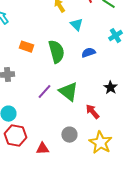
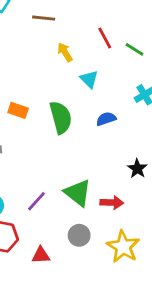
purple line: (44, 92) -> (37, 201), moved
green triangle: (68, 92) -> (78, 193), moved
red arrow: (92, 112) -> (112, 203), turned 133

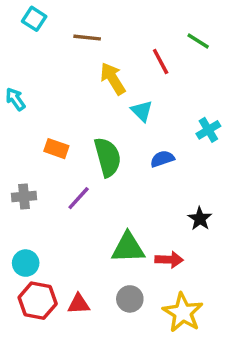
green line: (134, 49) -> (198, 41), moved
yellow arrow: (65, 52) -> (113, 79), size x1.4
green triangle: (78, 193) -> (128, 248), turned -40
purple line: (37, 201) -> (79, 198), moved
red triangle: (41, 255) -> (79, 304), moved

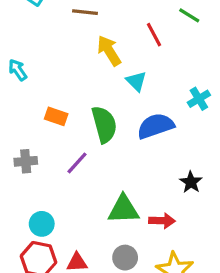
blue semicircle: (162, 159) -> (156, 126), size x1.6
cyan circle: (26, 263) -> (42, 224), moved

